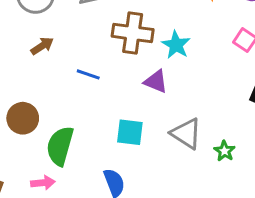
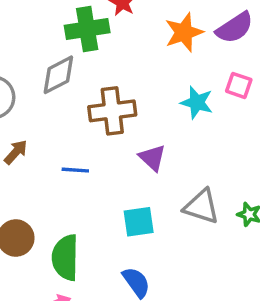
cyan star: (176, 45) -> (197, 102), moved
purple triangle: (156, 81) -> (152, 158), turned 35

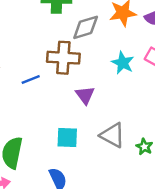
gray diamond: (58, 75) -> (86, 27), moved
blue line: (75, 170) -> (31, 79), moved, turned -36

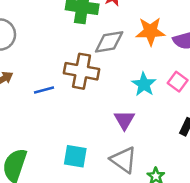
purple triangle: (85, 95) -> (124, 120), moved

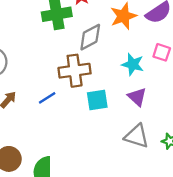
purple triangle: (124, 120) -> (137, 97), moved
cyan square: (75, 156) -> (97, 100), moved

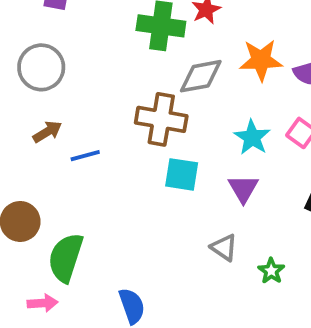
blue line: (47, 98) -> (85, 156), moved
gray triangle: (137, 136) -> (224, 248), size x0.7

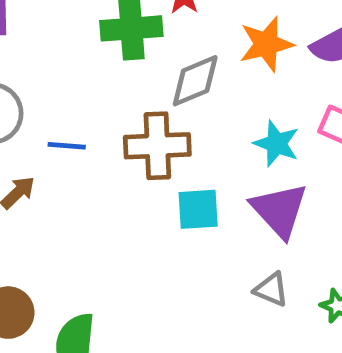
blue line: (85, 156) -> (67, 146), moved, turned 32
purple triangle: (243, 189) -> (279, 210), size x1.5

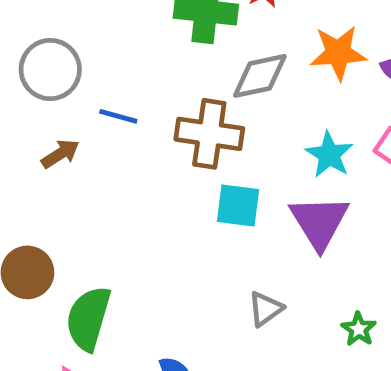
gray triangle: (271, 289) -> (265, 309), moved, turned 51

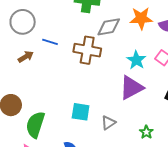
cyan square: (238, 206) -> (81, 112), moved
purple triangle: (319, 222) -> (131, 88), turned 32

